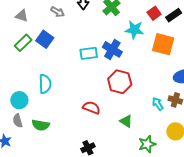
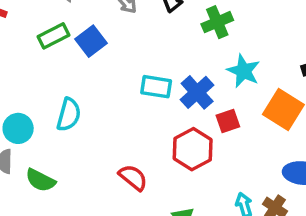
red square: (154, 13) -> (228, 121), moved

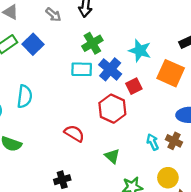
green cross: (217, 22) -> (92, 43), moved

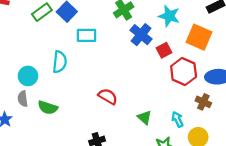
cyan rectangle: (82, 69) -> (87, 35), moved
red hexagon: (112, 109) -> (184, 72), moved
cyan arrow: (153, 142) -> (177, 119), moved

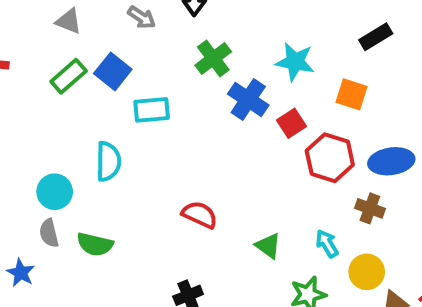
orange square: (199, 37) -> (351, 94), size x0.7

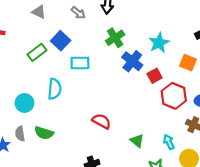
cyan star: (295, 62) -> (159, 43), turned 30
green rectangle: (69, 76) -> (37, 52), moved
gray semicircle: (49, 233) -> (20, 134), moved

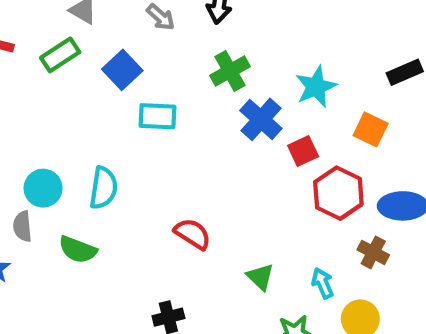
green rectangle: (37, 52) -> (60, 55), moved
cyan semicircle: (55, 89) -> (103, 188), moved
gray semicircle: (20, 134) -> (22, 226), moved

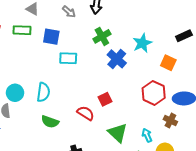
green rectangle: (60, 55) -> (22, 30), turned 36
blue square: (122, 70) -> (51, 37), turned -36
red square: (303, 151) -> (105, 99), moved
green semicircle: (78, 250) -> (50, 122), moved
green triangle: (260, 277) -> (118, 133), size x1.5

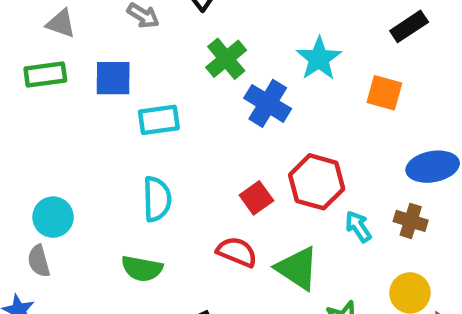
cyan semicircle: (43, 92) -> (157, 199), moved
red hexagon: (154, 93) -> (317, 182), moved
red semicircle: (86, 113) -> (237, 252), moved
cyan arrow: (147, 135) -> (358, 227), moved

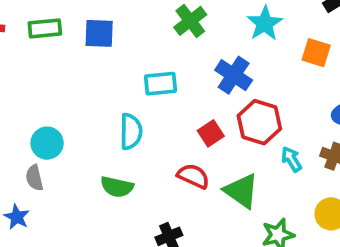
blue cross: (268, 103) -> (234, 75), moved
cyan rectangle: (159, 120) -> (160, 84), moved

